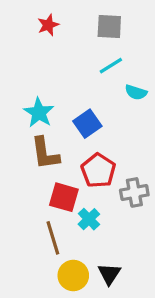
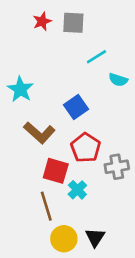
gray square: (109, 26) -> (73, 23), moved
cyan star: (39, 113) -> (20, 89), moved
brown L-shape: (45, 153) -> (39, 133), turned -40

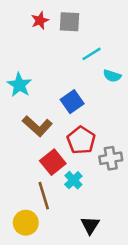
red square: (56, 171) -> (53, 162), turned 35
yellow circle: (64, 239) -> (26, 223), moved

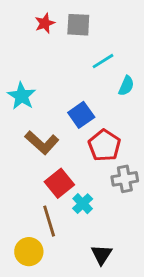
cyan semicircle: (112, 76) -> (126, 86), turned -84
red pentagon: (81, 140) -> (104, 145), moved

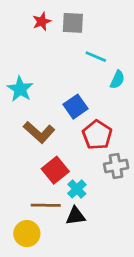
cyan line: (103, 61) -> (96, 57), turned 55
brown line: (49, 221) -> (46, 205), turned -72
black triangle: (102, 255) -> (76, 216), moved, turned 50

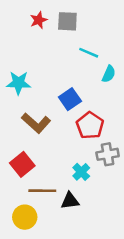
cyan star: (20, 89) -> (18, 83), turned -30
red square: (55, 170) -> (22, 164), moved
cyan cross: (77, 189) -> (81, 172), moved

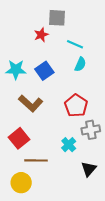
red star: (39, 20) -> (41, 35), moved
cyan semicircle: (109, 74) -> (80, 64), moved
blue square: (70, 99) -> (44, 71), moved
black triangle: (70, 201) -> (89, 169), moved, turned -42

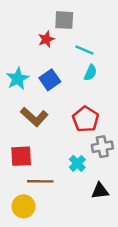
cyan star: (16, 70) -> (18, 79), turned -30
red square: (19, 138) -> (21, 156), turned 36
black triangle: (89, 169) -> (100, 191), turned 42

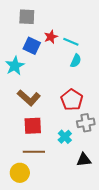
gray square: (64, 20) -> (27, 17), moved
red star: (46, 39) -> (51, 37), moved
blue square: (50, 80) -> (32, 46), moved, turned -30
red square: (21, 156) -> (33, 126), moved

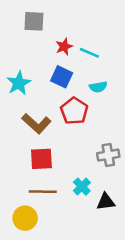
blue square: (32, 46) -> (62, 77), moved
cyan semicircle: (76, 61) -> (98, 87), moved, turned 56
red pentagon: (72, 100) -> (74, 111), moved
cyan cross: (65, 137) -> (82, 187), moved

